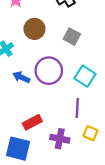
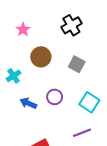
purple circle: (49, 71) -> (55, 97), size x0.6
purple line: (77, 108) -> (82, 133), turned 66

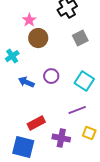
pink star: (23, 29) -> (29, 20), moved
gray square: (77, 64) -> (80, 38), moved, turned 35

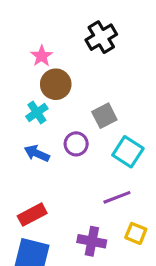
gray square: (80, 38) -> (104, 116), moved
cyan cross: (12, 56) -> (37, 112), moved
red rectangle: (36, 123) -> (32, 215), moved

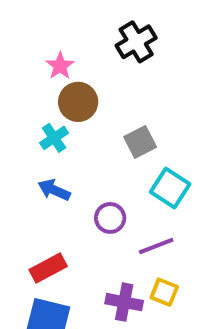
purple circle: (76, 144) -> (110, 218), moved
yellow square: (136, 233) -> (164, 292), moved

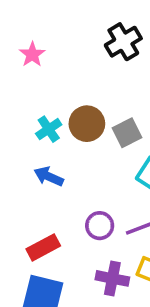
pink star: (60, 66) -> (32, 54), moved
brown circle: (78, 102) -> (87, 124), moved
purple circle: (110, 218) -> (100, 226), moved

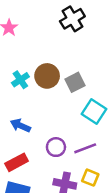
blue arrow: (49, 176) -> (20, 125), moved

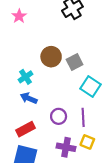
cyan cross: (20, 80) -> (25, 77), moved
purple line: (85, 148) -> (83, 117), turned -72

